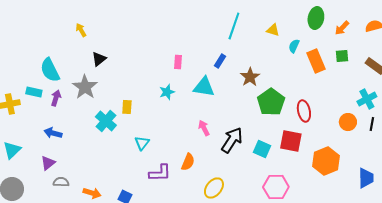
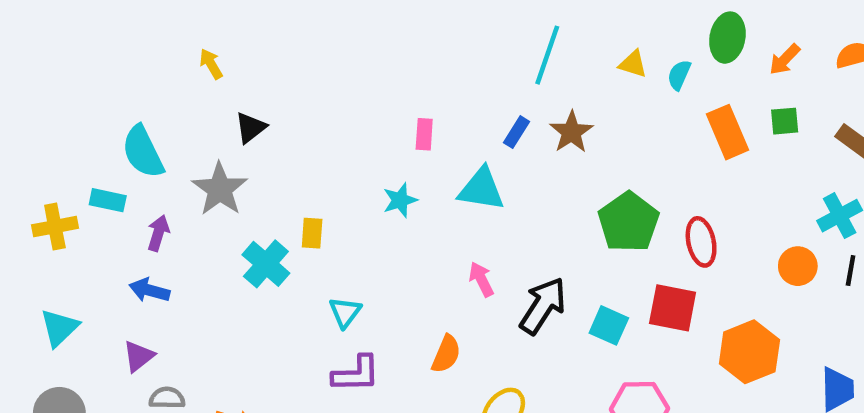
cyan semicircle: (294, 46) -> (679, 75), moved
brown star: (250, 77) -> (571, 132), moved
purple arrow: (56, 98) -> (158, 233), moved
purple L-shape: (160, 173) -> (356, 374), moved

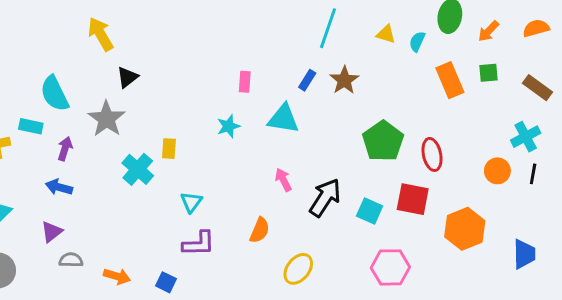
yellow arrow: (211, 64) -> (101, 34), size x1.6

